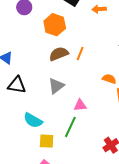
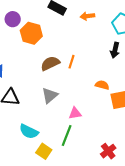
orange hexagon: (55, 25) -> (31, 33), moved
yellow square: (47, 141) -> (44, 151), turned 35

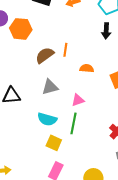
orange semicircle: (102, 85) -> (87, 68), moved
gray triangle: (50, 96) -> (50, 87), turned 36
cyan semicircle: (29, 132) -> (47, 119), moved

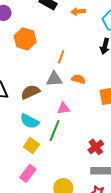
orange hexagon: (21, 29) -> (25, 39), moved
brown semicircle: (45, 55) -> (30, 92), moved
gray triangle: (50, 87) -> (54, 79), moved

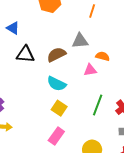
orange line: (61, 57) -> (92, 11), moved
orange semicircle: (78, 79) -> (103, 56), moved
green line: (55, 130) -> (98, 105), moved

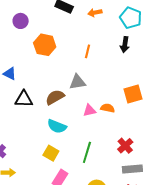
orange semicircle: (103, 56) -> (108, 108), moved
green line: (98, 105) -> (87, 152), moved
yellow square: (59, 108) -> (51, 153), moved

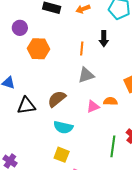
purple circle: (21, 21) -> (20, 28), moved
black arrow: (125, 45) -> (104, 39), moved
gray triangle: (77, 82) -> (86, 75), moved
green line: (87, 152) -> (113, 146), moved

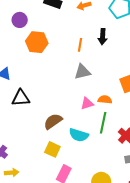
brown semicircle: (57, 99) -> (53, 121), moved
cyan semicircle: (63, 127) -> (79, 135), moved
green line: (113, 146) -> (103, 123), moved

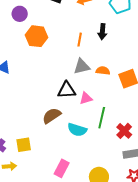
black triangle: (21, 98) -> (67, 90), moved
orange semicircle: (105, 100) -> (103, 71), moved
yellow square: (52, 149) -> (24, 145), moved, turned -35

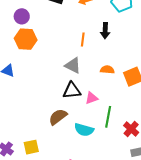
orange hexagon: (37, 36) -> (26, 39), moved
gray triangle: (82, 66) -> (73, 65), moved, turned 42

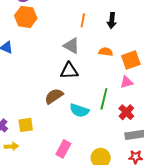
black arrow: (105, 31) -> (112, 21), moved
pink triangle: (92, 98) -> (127, 82), moved

